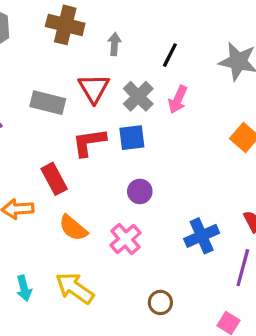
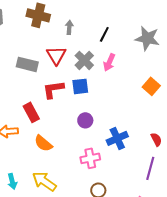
blue cross: (202, 236) -> (117, 138), moved
pink cross: (125, 239) -> (90, 158), moved, turned 30

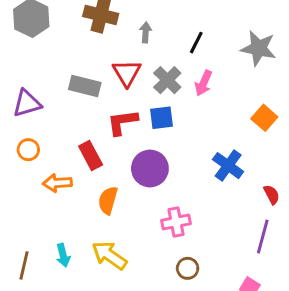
purple circle: (85, 120) -> (150, 168), moved, size x1.6
blue cross: (117, 138) -> (228, 166), moved, turned -30
orange semicircle: (43, 143) -> (108, 200), turned 66

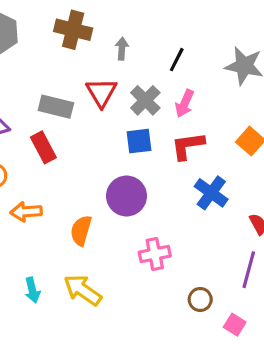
red L-shape: (122, 122) -> (188, 146), moved
red rectangle: (91, 155) -> (43, 147), moved
brown circle: (188, 268) -> (200, 299), moved

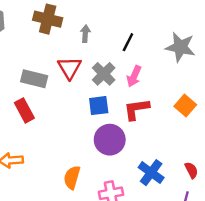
blue cross: (211, 193) -> (151, 173), moved
purple circle: (126, 196) -> (110, 140), moved
orange semicircle: (81, 230) -> (72, 177), moved

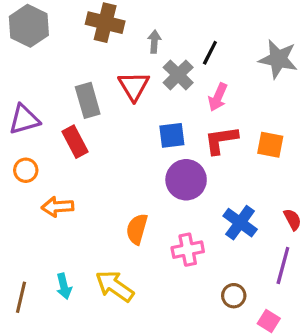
gray cross: (104, 74) -> (178, 75), moved
gray rectangle: (34, 79) -> (88, 100), turned 60
orange square: (185, 106) -> (270, 145), moved, turned -30

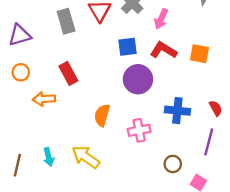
red L-shape: (221, 140) -> (163, 50), turned 40
red rectangle: (75, 142) -> (68, 73), moved
blue cross: (240, 223) -> (177, 111), turned -30

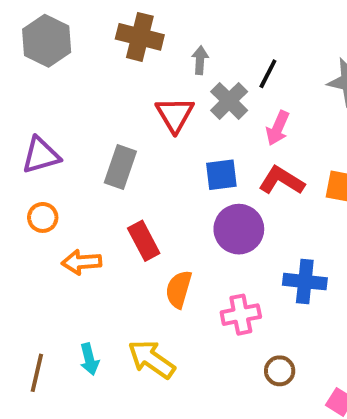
gray rectangle: (66, 21) -> (120, 167), moved, turned 35
red rectangle: (68, 73) -> (144, 241), moved
brown circle: (173, 164) -> (280, 371), moved

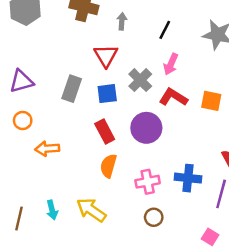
gray cross: (229, 101) -> (140, 80), moved
blue square: (221, 175) -> (107, 94), moved
red rectangle: (144, 241) -> (105, 132), moved
blue cross: (305, 282) -> (188, 178), moved
brown circle: (280, 371) -> (154, 217), moved

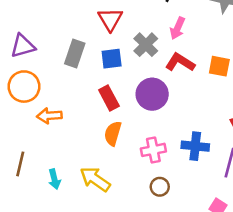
orange circle: (23, 120) -> (24, 87), size x1.6
brown line: (19, 218) -> (20, 164), moved

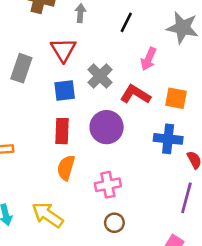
pink arrow: (177, 28) -> (148, 59), moved
gray rectangle: (75, 54) -> (21, 68), moved
red rectangle: (109, 98) -> (62, 131), turned 30
blue cross: (195, 146) -> (168, 139), moved

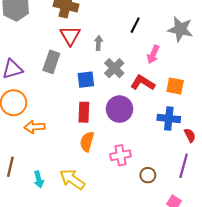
gray arrow: (80, 13) -> (99, 43), moved
red triangle: (63, 50) -> (70, 36), moved
brown circle: (114, 223) -> (148, 175), moved

